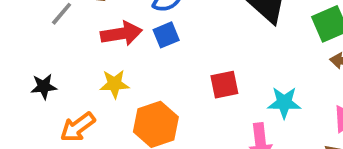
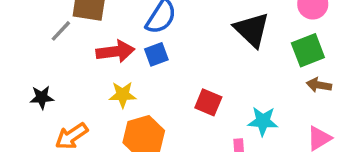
yellow star: (114, 84) -> (123, 95), moved
red square: (224, 85) -> (208, 102), turned 32

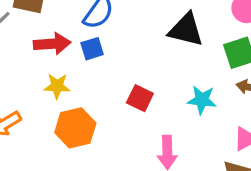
black triangle: (252, 30) -> (186, 30), turned -33
cyan star: (263, 121) -> (202, 100), moved

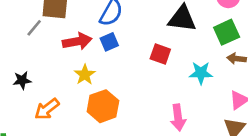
yellow star: (57, 86) -> (85, 75), turned -30
red square: (140, 98) -> (160, 54), moved

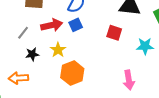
gray line: (34, 28) -> (23, 33), moved
black star: (22, 80) -> (32, 54), moved
orange arrow: (47, 109) -> (18, 78), moved, turned 36

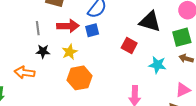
gray line: (23, 33) -> (38, 28), turned -56

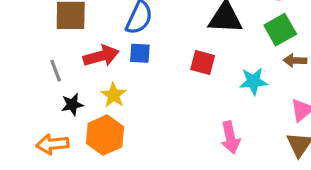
blue square: (92, 30) -> (140, 53), turned 32
orange hexagon: (79, 78) -> (105, 135), moved

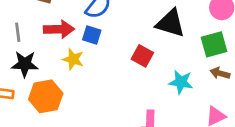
yellow star: (114, 95) -> (73, 59), moved, turned -30
black star: (72, 105) -> (25, 64), size x1.4

